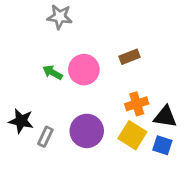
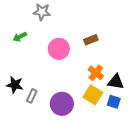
green arrow: (53, 72) -> (20, 37), moved, turned -56
orange cross: (137, 104) -> (96, 73), turned -35
purple circle: (87, 131) -> (62, 104), moved

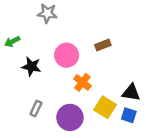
green arrow: (20, 37) -> (12, 42), moved
orange cross: (96, 73) -> (82, 82), moved
black star: (15, 85) -> (31, 67), moved

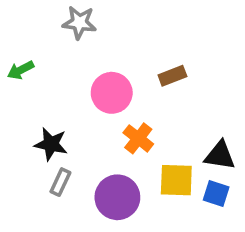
black star: (31, 67) -> (51, 144), moved
yellow square: (105, 107) -> (176, 180), turned -30

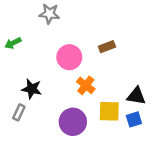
gray rectangle: (60, 182) -> (19, 112), moved
blue square: (216, 193) -> (134, 119), turned -35

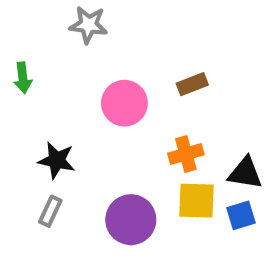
green arrow: (13, 43) -> (23, 78), turned -70
orange cross: (86, 85) -> (186, 154), moved, turned 36
gray rectangle: (19, 112) -> (50, 211), moved

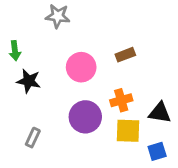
black star: (57, 160) -> (29, 81), moved
blue square: (241, 215) -> (157, 151), moved
purple circle: (131, 220) -> (85, 117), moved

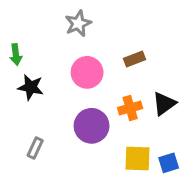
gray star: (58, 16) -> (78, 23), moved, turned -30
black triangle: (160, 113) -> (164, 104), moved, turned -45
yellow square: (128, 131) -> (137, 158), moved

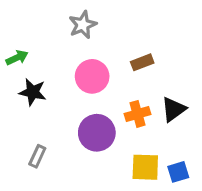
green arrow: (16, 55) -> (17, 58), turned -108

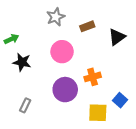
brown rectangle: (142, 62) -> (87, 26), moved
black triangle: (173, 109) -> (117, 37), moved
blue square: (178, 172) -> (120, 100), moved, turned -32

